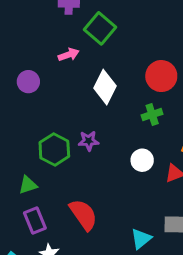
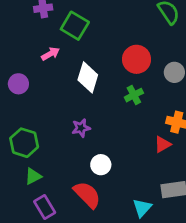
green hexagon: (54, 149) -> (24, 143), moved
white circle: (142, 160) -> (101, 165), moved

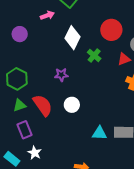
green cross: (134, 95) -> (94, 55), moved, turned -32
red triangle: (163, 144) -> (124, 59), moved
red semicircle: (87, 195) -> (43, 105), moved
cyan triangle: (142, 208) -> (99, 133), moved, turned 42

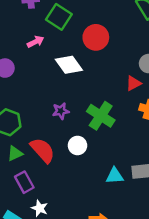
red circle: (111, 30) -> (96, 37), moved
white diamond: (73, 38) -> (69, 65), turned -55
green cross: (94, 55) -> (101, 116), moved, size x1.6

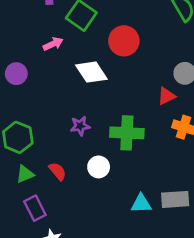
green cross: (101, 116) -> (127, 133), turned -32
red semicircle: (43, 150) -> (58, 171), size x0.6

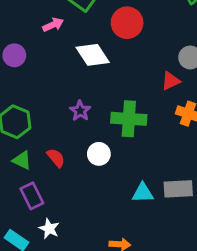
purple star: (80, 126) -> (80, 111), turned -30
green triangle: (25, 174) -> (22, 160), turned 48

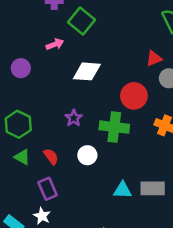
red circle: (127, 23) -> (134, 96), moved
white diamond: (93, 55) -> (87, 71), turned -56
red triangle: (171, 81) -> (154, 58), moved
purple rectangle: (32, 196) -> (48, 189), moved

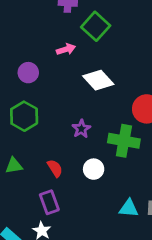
white diamond: (87, 71) -> (98, 80), turned 40
green hexagon: (18, 124) -> (24, 116), moved
green triangle: (22, 157) -> (14, 166), moved, turned -42

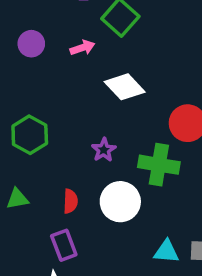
purple circle: (28, 73) -> (31, 44), moved
red semicircle: (55, 168) -> (70, 201), turned 36
white circle: (94, 169) -> (120, 202), size x1.5

